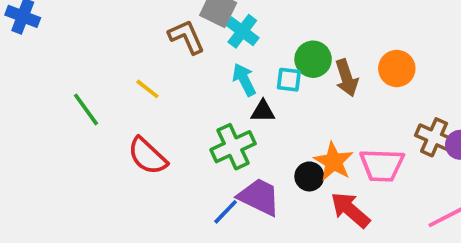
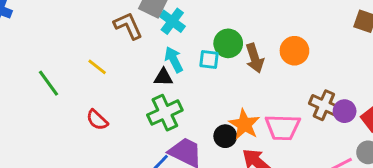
black triangle: (263, 111) -> (163, 77), moved
red semicircle: (147, 156) -> (97, 120), size x0.7

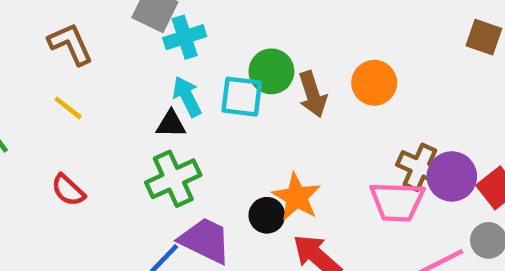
cyan cross: (172, 21) -> (185, 37), turned 35
brown L-shape: (128, 26) -> (70, 44), moved
cyan square: (209, 60) -> (242, 97), size x1.4
purple circle: (345, 111) -> (452, 176), size x1.4
pink trapezoid: (283, 127) -> (397, 202), moved

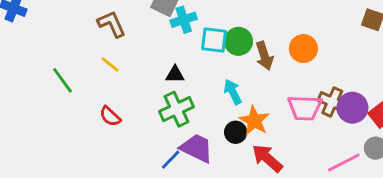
cyan arrow: (187, 97) -> (233, 92), moved
cyan square: (242, 97) -> (214, 40), moved
pink trapezoid: (397, 202) -> (305, 108), moved

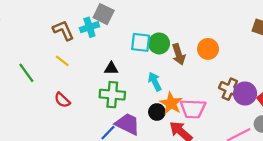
cyan cross: (184, 20) -> (89, 27), moved
pink trapezoid: (305, 108) -> (193, 109), moved
green cross: (176, 109) -> (112, 95), turned 30

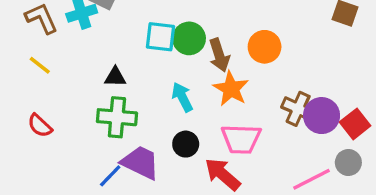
orange star: (171, 103) -> (231, 89), moved

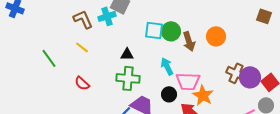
orange star: (231, 89) -> (203, 95), moved
pink trapezoid: (241, 139) -> (188, 81), moved

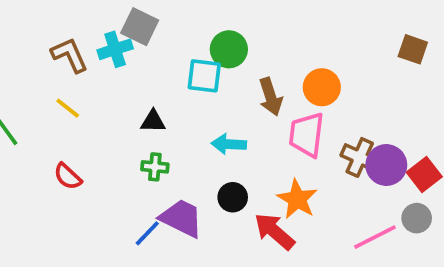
green circle: (171, 31) -> (229, 49), moved
cyan arrow: (167, 66) -> (229, 144), turned -60
green cross: (128, 78) -> (155, 167), size x0.6
pink trapezoid: (188, 81) -> (307, 135), moved, turned 95

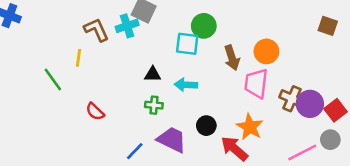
yellow line: (68, 108) -> (78, 58), moved, turned 60
cyan arrow: (229, 144) -> (186, 85), moved
blue line: (147, 233) -> (135, 151), moved

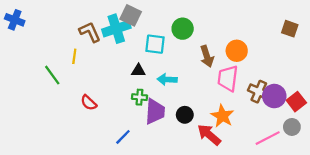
cyan cross: (127, 26) -> (116, 29), size x1.4
cyan square: (187, 44) -> (155, 44), moved
purple trapezoid: (172, 140) -> (155, 111), moved, turned 68

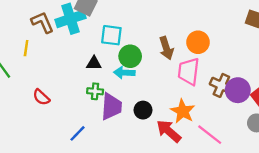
green circle: (183, 29) -> (130, 56), moved
pink line: (268, 138) -> (210, 135), moved, turned 65

